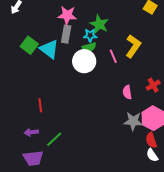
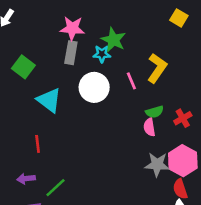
green semicircle: (89, 47) -> (155, 112), moved
cyan triangle: (49, 49) -> (49, 100), moved

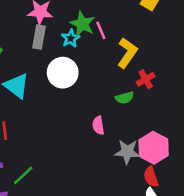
cyan star: (102, 54) -> (71, 38), turned -30
pink line: (131, 81) -> (101, 30), moved
red cross: (183, 118) -> (146, 79), moved
pink semicircle: (149, 127) -> (98, 125), moved

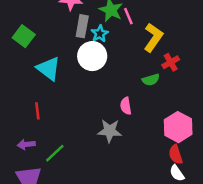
gray rectangle: (39, 37) -> (82, 26), moved
cyan star: (71, 38) -> (100, 34), moved
gray star: (127, 152) -> (110, 131), moved

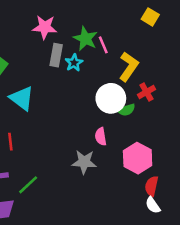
white circle: (92, 56) -> (111, 98), moved
pink hexagon: (178, 127) -> (138, 158), moved
red semicircle: (176, 154) -> (152, 186), turned 30

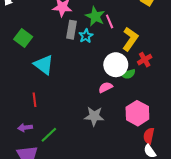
pink semicircle: (101, 137) -> (105, 87), moved, turned 72

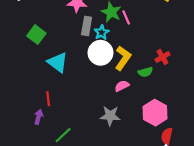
yellow L-shape: (130, 39) -> (123, 58), moved
white circle: (116, 65) -> (100, 53), moved
purple arrow: (25, 128) -> (38, 117), moved, turned 112

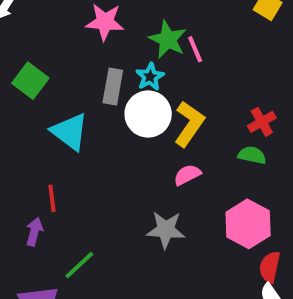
gray rectangle: (87, 26) -> (113, 87), moved
green semicircle: (145, 72) -> (252, 155), moved, turned -152

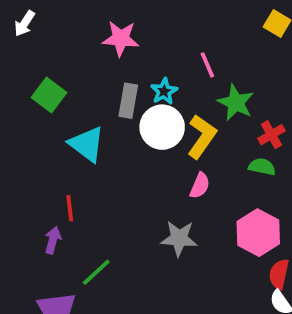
green star: (168, 39) -> (236, 103), moved
pink semicircle: (187, 175) -> (200, 186), turned 140

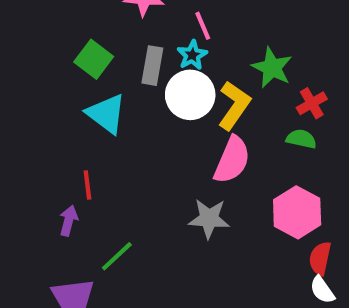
pink line: (207, 65) -> (203, 26), moved
green square: (49, 95) -> (94, 59), moved
pink semicircle: (200, 186) -> (232, 160), size x1.6

